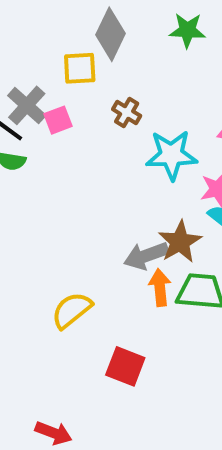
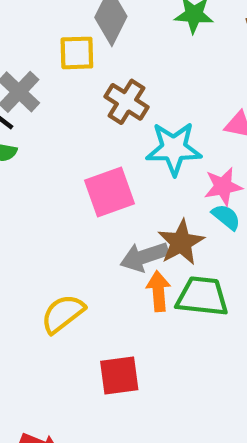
brown cross: (127, 113) -> (126, 102), size x1.4
pink square: (58, 120) -> (109, 192), moved, size x1.6
red square: (125, 366) -> (119, 375), turned -30

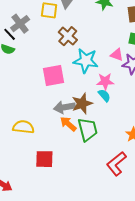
orange arrow: (158, 291) -> (68, 124), turned -54
green trapezoid: (202, 296) -> (88, 130), turned 60
yellow semicircle: (63, 314) -> (23, 127), turned 35

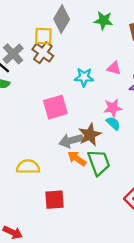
brown cross: (68, 36) -> (43, 53), moved
pink triangle: (117, 55) -> (114, 68), moved
cyan star: (86, 61) -> (84, 77), moved, size x0.7

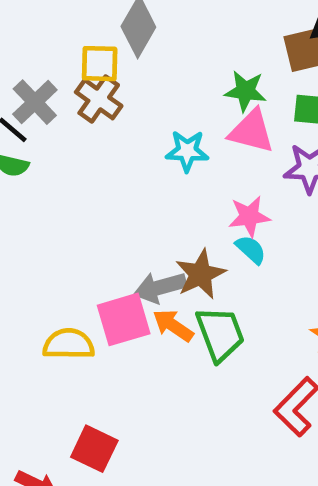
green star: (103, 20) -> (245, 91), moved
pink triangle: (114, 68) -> (251, 131), size x1.5
pink square: (55, 107) -> (124, 319), moved
red square: (55, 200) -> (94, 449), moved, turned 30

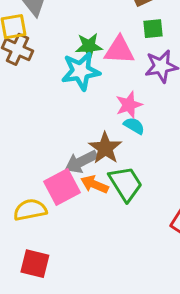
green star: (245, 91) -> (89, 46), moved
cyan star: (187, 151) -> (81, 71), size x1.4
red square: (94, 449) -> (35, 264), moved

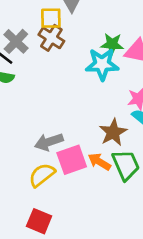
gray arrow: (81, 162) -> (49, 142), moved
yellow semicircle: (30, 210) -> (42, 175), turned -36

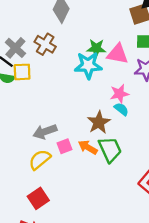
yellow square: (51, 18) -> (22, 72), moved
pink square: (72, 160) -> (64, 146), size x0.6
red square: (39, 221) -> (38, 198), turned 35

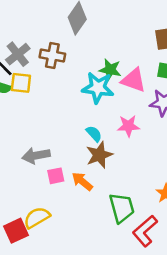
brown cross: (45, 44) -> (52, 56), turned -30
cyan semicircle: (121, 109) -> (94, 134), moved
green trapezoid: (110, 149) -> (122, 208), moved
yellow semicircle: (40, 160) -> (37, 218), moved

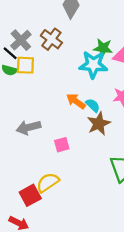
brown cross: (52, 56) -> (51, 39), turned 30
gray arrow: (36, 156) -> (29, 127), moved
orange arrow: (82, 181) -> (76, 101), moved

